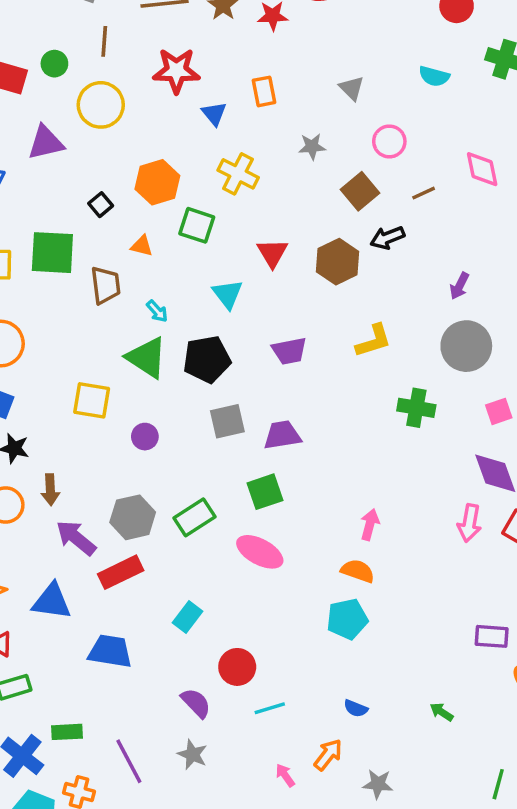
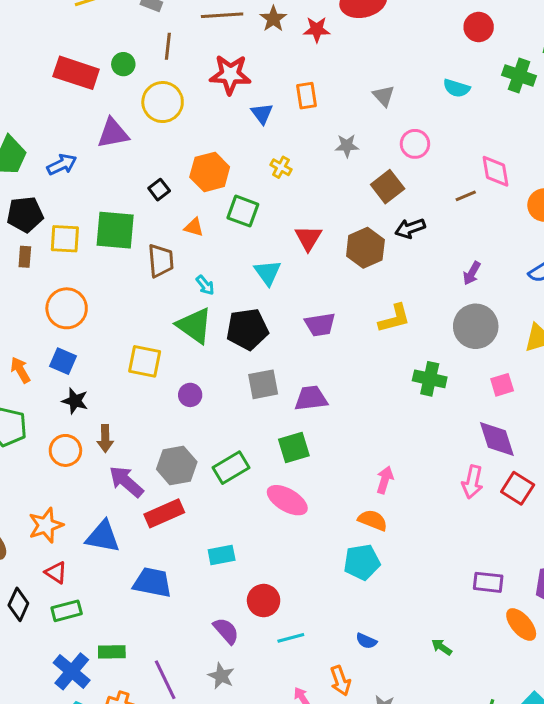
yellow cross: (238, 174) -> (281, 167), size x0.6
brown line: (424, 193) -> (466, 196), moved
cyan rectangle: (187, 617) -> (222, 555), turned 40
orange arrow: (328, 755) -> (340, 681), turned 120

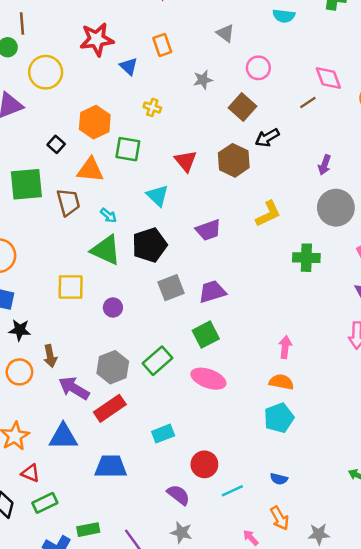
brown line: (168, 46) -> (22, 24), moved
orange triangle: (194, 227) -> (90, 170), size x1.6
blue semicircle: (366, 641) -> (279, 479), moved

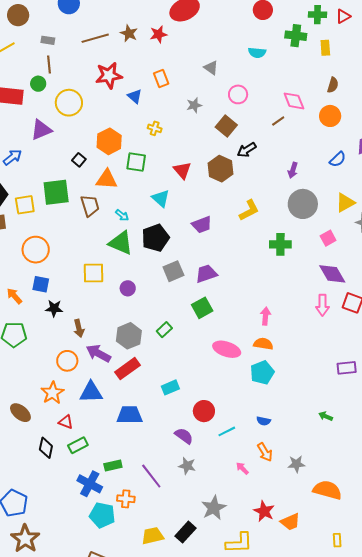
green rectangle: (158, 361) -> (164, 330), size x0.7
orange circle: (19, 372) -> (67, 361), moved
pink ellipse: (208, 379) -> (227, 349), moved

